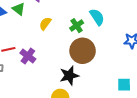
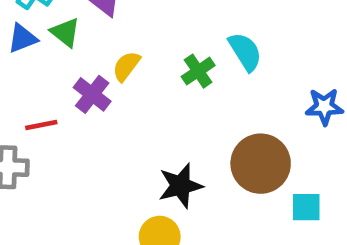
brown circle: (83, 51) -> (261, 164), moved
purple cross: (28, 56) -> (92, 94), moved

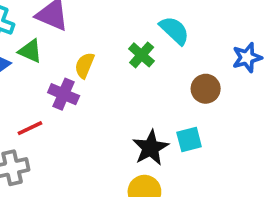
brown circle: (261, 164) -> (206, 89), moved, size x0.6
cyan square: (306, 207) -> (189, 139), moved

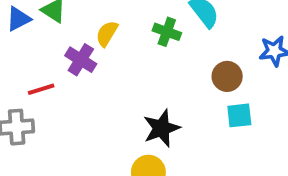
green cross: (142, 55) -> (167, 32), turned -30
cyan square: (189, 139) -> (239, 115), moved

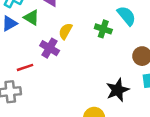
black star: (162, 128) -> (117, 90), moved

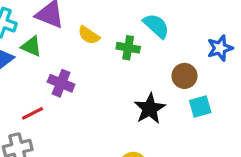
yellow semicircle: (65, 31) -> (89, 35), moved, turned -77
black star: (117, 90) -> (150, 109), moved

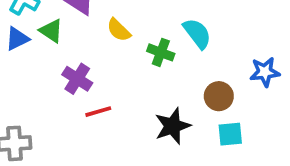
red line: (33, 113) -> (98, 112), moved

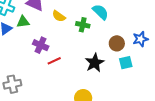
green triangle: (51, 31) -> (23, 22), turned -32
blue star: (265, 72) -> (140, 39), moved

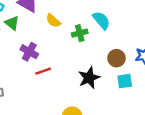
green triangle: (23, 22) -> (12, 23), turned 40
green cross: (83, 25) -> (80, 33), turned -32

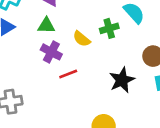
yellow semicircle: (53, 21) -> (82, 39), moved
green triangle: (12, 23) -> (46, 25), moved, turned -35

